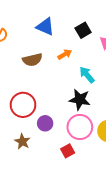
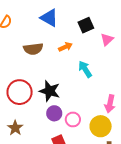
black star: (80, 100) -> (50, 91), moved
purple circle: (45, 123) -> (54, 113), moved
pink circle: (80, 127) -> (73, 119), size x0.6

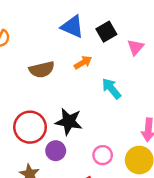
blue triangle: (49, 18) -> (72, 27), moved
purple circle: (54, 113) -> (56, 151), moved

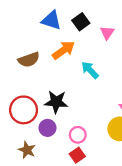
orange arrow: (83, 63) -> (63, 50), size x1.5
pink circle: (103, 155) -> (78, 135), moved

